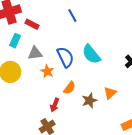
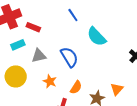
cyan rectangle: (15, 41) -> (18, 45), turned 48
cyan semicircle: (91, 54) -> (97, 37), moved
orange star: (47, 71) -> (50, 81), moved

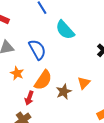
orange semicircle: (76, 87) -> (43, 80), size x1.5

